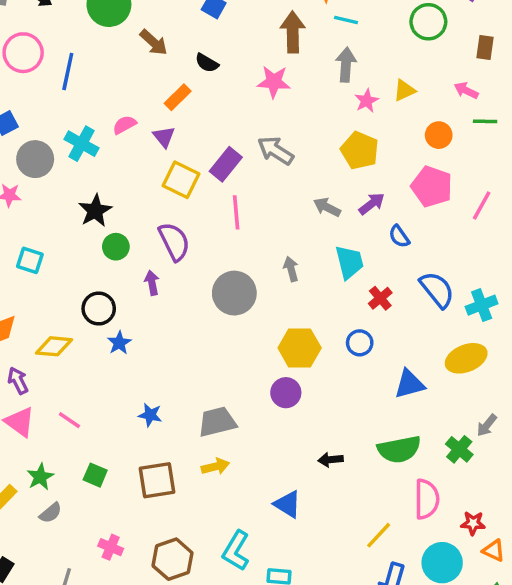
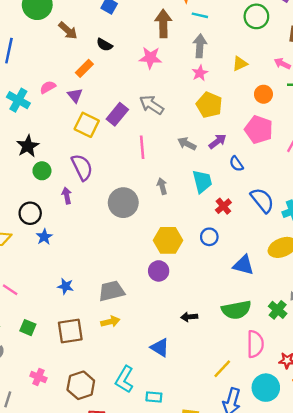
pink star: (367, 101) -> (200, 73), moved
pink line: (236, 212) -> (142, 147), moved
blue triangle: (409, 384) -> (243, 265), turned 30

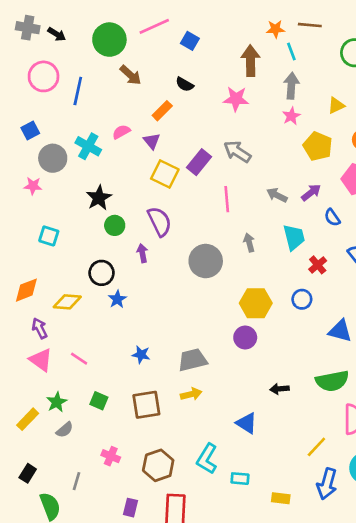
cyan line: (200, 15) -> (291, 51), turned 56
brown arrow: (68, 31) -> (131, 75), moved
yellow pentagon: (209, 105) -> (318, 146), moved

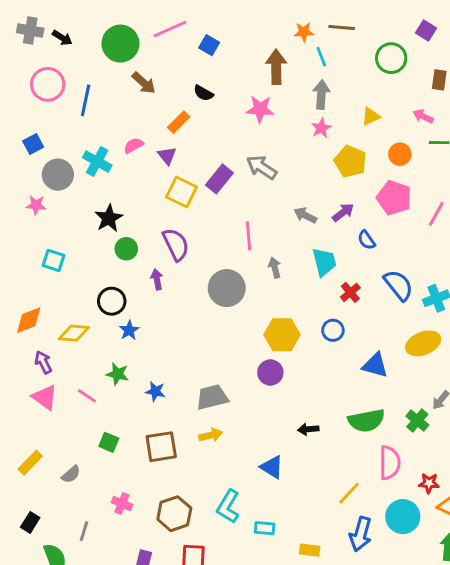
pink line: (227, 199) -> (249, 236), moved
green star: (57, 402) -> (118, 374), moved, turned -30

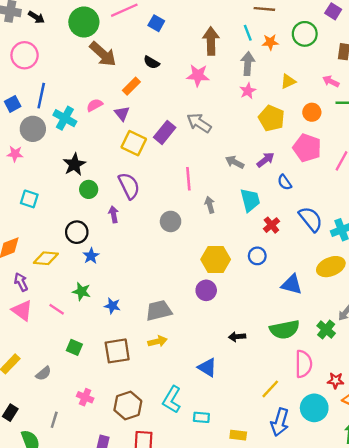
orange star: (304, 32) -> (270, 42), moved
brown arrow: (144, 83) -> (103, 54), size x1.4
blue line: (86, 100) -> (41, 96), moved
gray circle: (227, 288) -> (171, 221), size x0.7

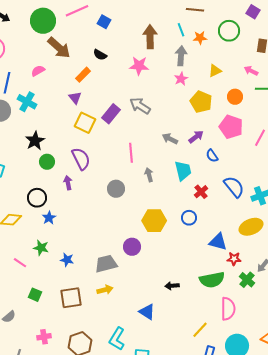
pink semicircle: (95, 105) -> (38, 71), moved
purple circle: (206, 290) -> (132, 247), moved
red star: (336, 381) -> (234, 259), moved
pink cross: (85, 397) -> (44, 337), turned -32

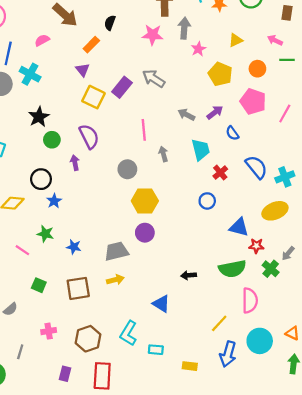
black semicircle: (100, 55) -> (110, 23), turned 80
gray arrow: (181, 56) -> (184, 28), moved
yellow hexagon: (154, 221) -> (145, 201), moved

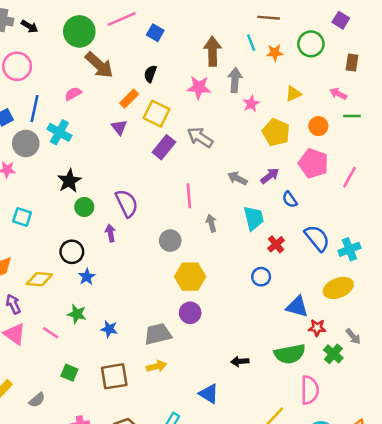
yellow square: (93, 97) -> (156, 114), moved
gray arrow: (288, 253) -> (353, 336), turned -80

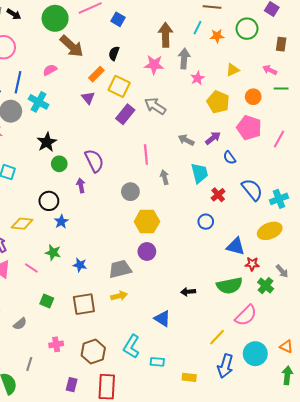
cyan line: (251, 43) -> (197, 28), turned 48
pink semicircle: (310, 390) -> (246, 315), turned 45

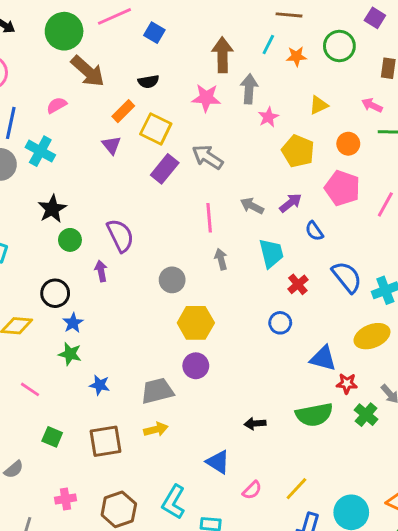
black semicircle: (114, 53) -> (148, 82), turned -120
pink line: (146, 155) -> (209, 218), moved
green star: (53, 253) -> (70, 354), moved
pink semicircle: (246, 315) -> (252, 490), moved, size x0.6

